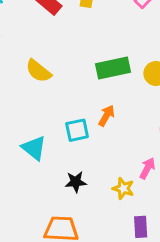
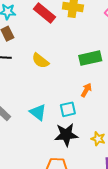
cyan square: (77, 130) -> (68, 109), moved
black star: (76, 182) -> (66, 135), size x1.6

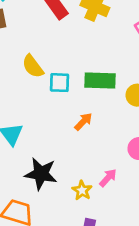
cyan square: (68, 109) -> (59, 83), moved

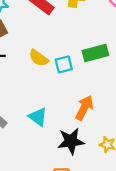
orange arrow: (83, 122) -> (84, 108), moved, size x1.5

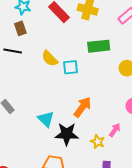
green rectangle: (95, 53) -> (99, 46), moved
cyan triangle: (38, 117) -> (46, 119), moved

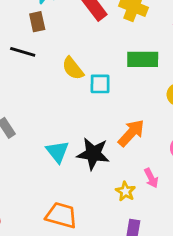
orange arrow: (83, 107) -> (131, 133), moved
pink arrow: (115, 130) -> (151, 178), turned 112
black star: (67, 134) -> (93, 154), moved

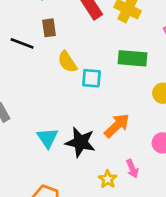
brown rectangle: (37, 22) -> (49, 28), moved

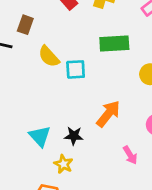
brown rectangle: (49, 28) -> (25, 25), turned 36
black star: (80, 142) -> (74, 136), size x0.6
yellow star: (108, 179) -> (63, 164), moved

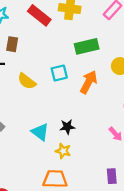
yellow semicircle: (49, 56) -> (27, 81), moved
orange arrow: (108, 114) -> (89, 82), moved

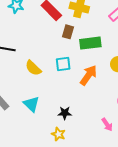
brown rectangle: (12, 44) -> (68, 32), moved
cyan triangle: (40, 132) -> (31, 104), moved

